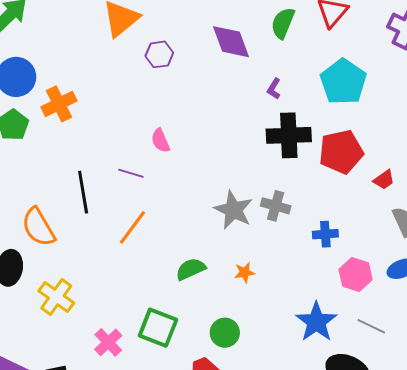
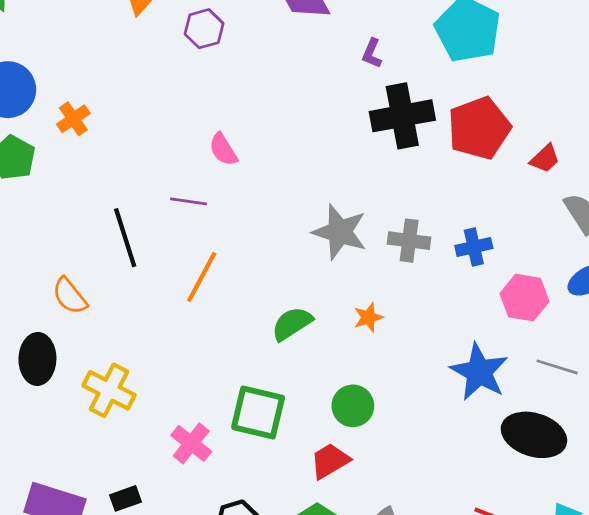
orange cross: (59, 104) -> (73, 119), size x0.7
gray cross: (276, 206) -> (409, 241), moved
orange semicircle: (38, 227) -> (70, 296), size x0.7

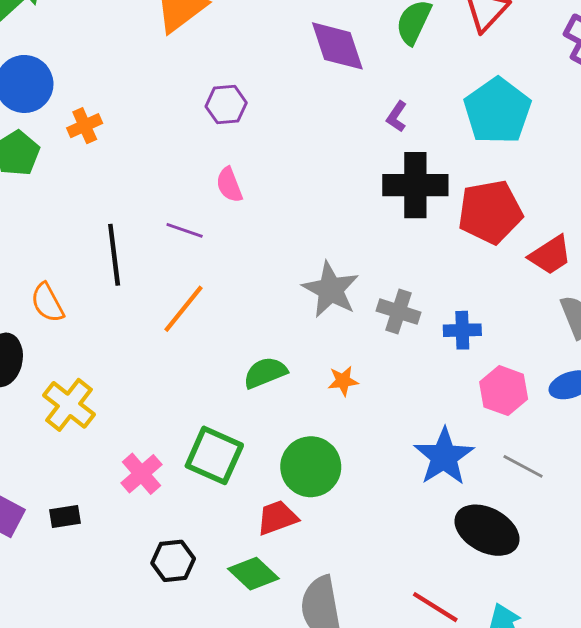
purple hexagon: (204, 29) -> (226, 105), moved
red trapezoid: (545, 159) -> (550, 255), size x1.4
green circle: (353, 406) -> (311, 467), size x1.4

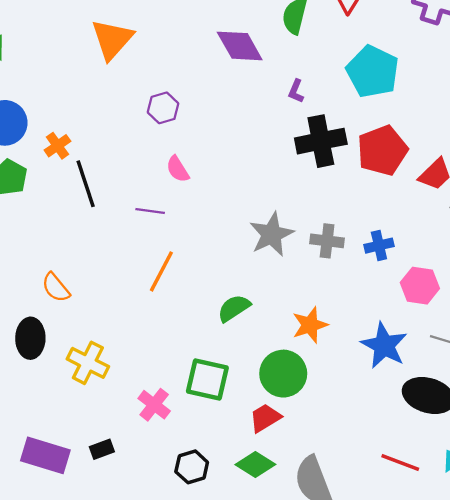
black line: (114, 255) -> (86, 184), moved
gray star: (331, 290) -> (272, 234), turned 30
orange star: (343, 381) -> (310, 325), moved, size x1.5

